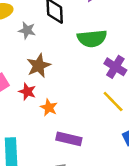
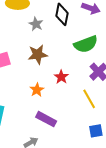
green semicircle: (92, 38) -> (86, 44), turned -30
red star: (27, 92) -> (61, 77), moved

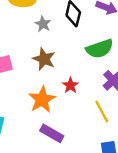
brown star: (38, 54) -> (44, 59), turned 30
orange star: (37, 90) -> (42, 100), size x1.6

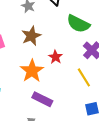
green semicircle: (100, 49) -> (78, 24), turned 50
brown star: (44, 59) -> (31, 36), turned 30

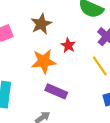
orange star: (32, 71) -> (44, 61), turned 30

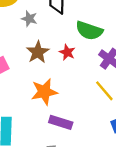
red star: (68, 45) -> (67, 52), moved

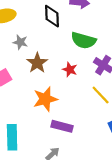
gray star: (29, 19) -> (20, 42), moved
red star: (67, 52) -> (70, 70), moved

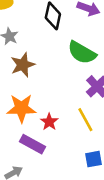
red star: (70, 70) -> (49, 122), moved

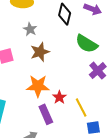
yellow line: (85, 120) -> (81, 108), moved
purple rectangle: (32, 144) -> (46, 114), turned 36

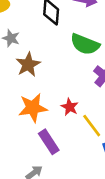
red star: (59, 97) -> (70, 107), moved

